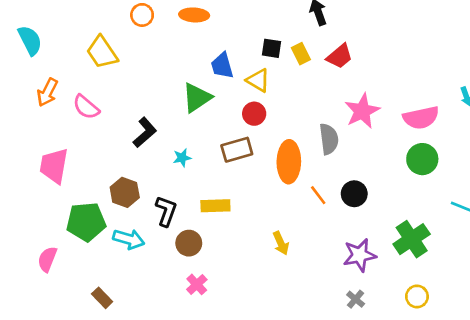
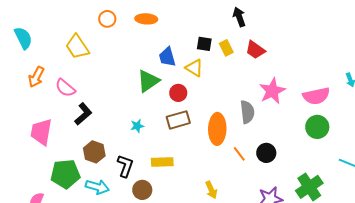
red trapezoid: (340, 56) -> (255, 50), turned 75
red circle: (254, 114) -> (178, 93), moved
black L-shape: (145, 132) -> (83, 114), moved

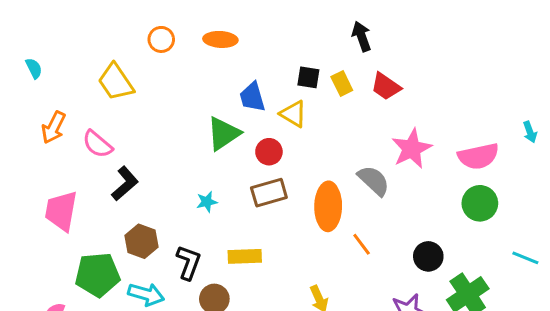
cyan semicircle: (23, 38) -> (34, 68), size x0.6
gray semicircle: (247, 112) -> (374, 181), turned -40
black circle: (266, 153) -> (428, 256), moved

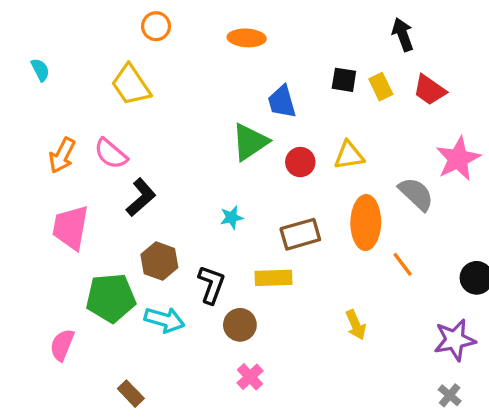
orange circle: (161, 39) -> (156, 26), moved
yellow triangle: (293, 114) -> (349, 155), moved, turned -40
orange arrow: (54, 127) -> (62, 155), moved
brown rectangle: (269, 193) -> (300, 234), moved

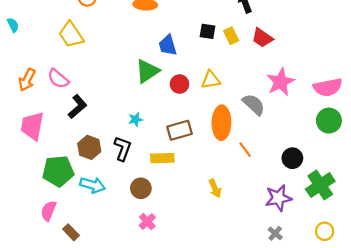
black L-shape: (211, 285) -> (123, 149), moved
pink semicircle: (62, 345) -> (48, 211), moved

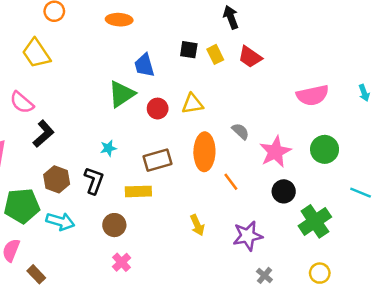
pink star: (281, 82) -> (275, 152), moved
pink semicircle: (328, 87) -> (313, 95), moved
gray semicircle: (254, 104) -> (240, 131), size x0.7
purple star: (278, 198) -> (248, 236), moved

